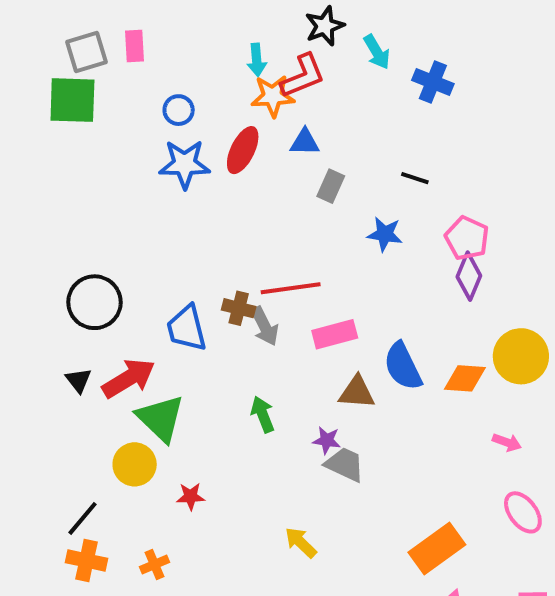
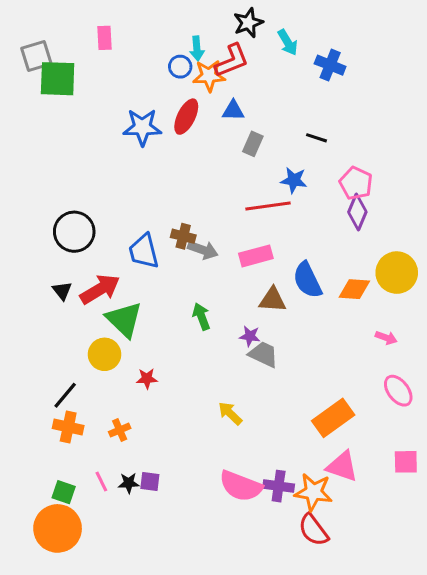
gray square: (86, 52) -> (36, 56), moved
blue circle: (179, 110) -> (180, 67), moved
red line: (291, 288) -> (268, 206), moved
gray arrow: (265, 326) -> (203, 250), turned -44

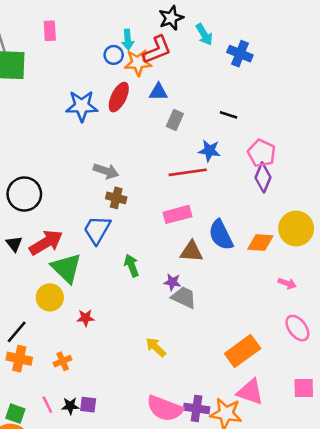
gray arrow: (203, 250) -> (106, 171), moved
blue trapezoid: (144, 251) -> (97, 230), moved, turned 44

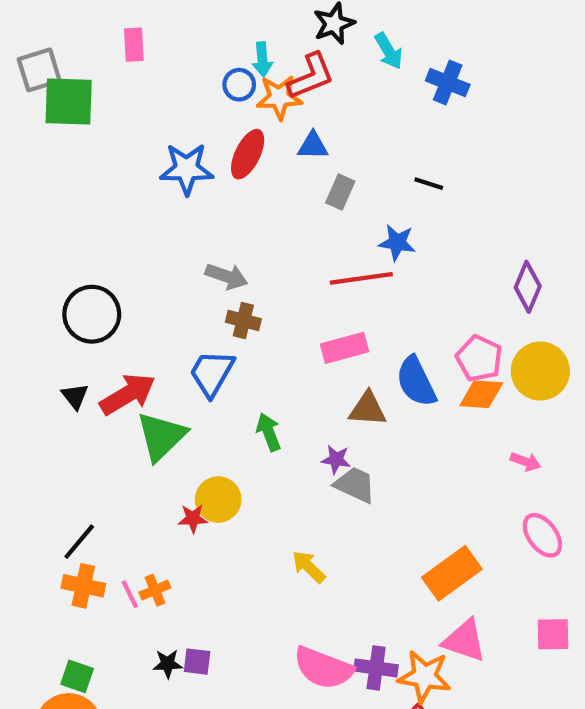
pink pentagon: (262, 153) -> (479, 358), moved
purple diamond: (263, 177) -> (528, 287), moved
green triangle: (66, 268) -> (161, 436), turned 32
yellow circle: (50, 297) -> (218, 499), moved
pink line: (47, 405) -> (130, 594), moved

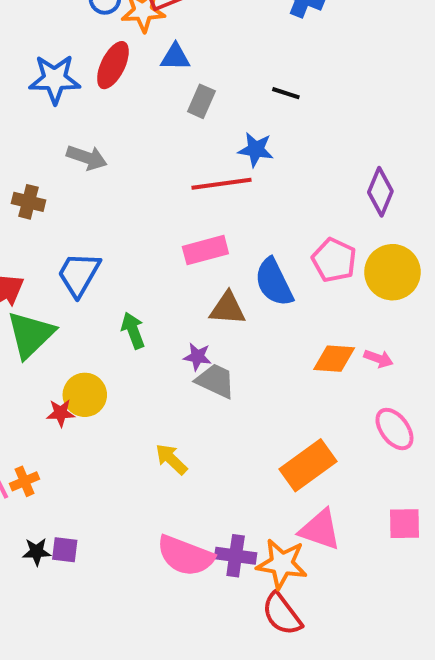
gray arrow: (227, 276) -> (87, 158), moved
brown cross: (243, 320) -> (29, 202), moved
orange diamond: (481, 394) -> (334, 359), moved

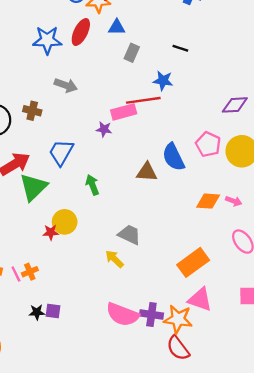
purple diamond: (380, 192) -> (235, 105), turned 64
pink rectangle: (205, 250) -> (124, 112), moved
purple star: (197, 357) -> (104, 129), moved
gray trapezoid: (216, 381) -> (129, 235), moved

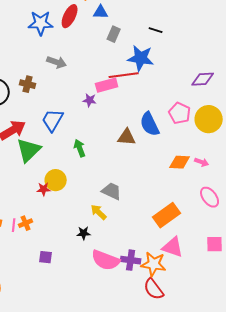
blue star: (163, 81) -> (141, 58), size x1.5
pink line: (16, 274) -> (14, 225), turned 32
black star: (37, 312) -> (84, 233), moved

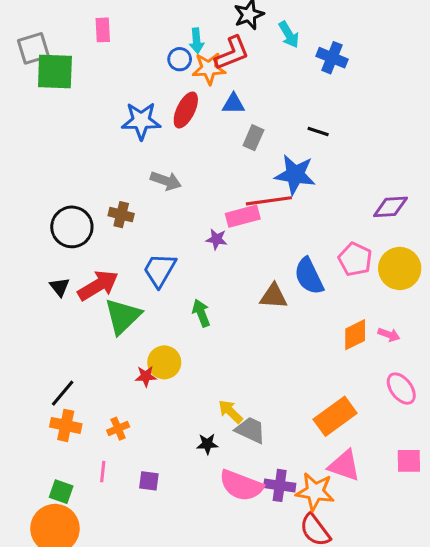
orange diamond: (180, 162) -> (355, 335), turned -30
gray trapezoid: (112, 191) -> (250, 430), moved
pink line: (14, 225) -> (103, 472), moved

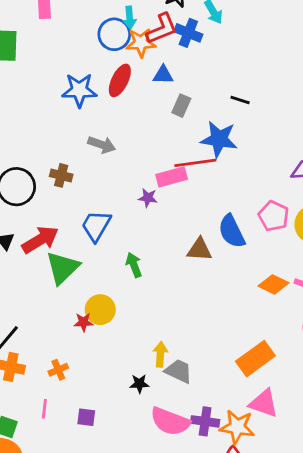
blue cross: (332, 58) -> (188, 33), moved
blue circle: (180, 59) -> (114, 34), size x1.5
orange diamond: (355, 335) -> (274, 284), turned 52
yellow arrow: (230, 412) -> (160, 354), turned 50

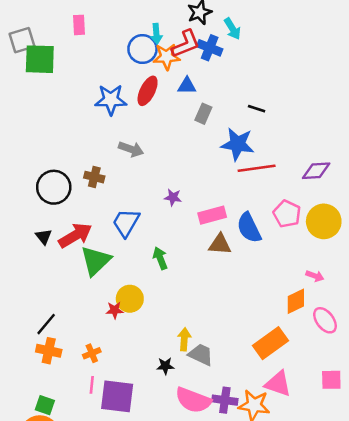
red line: (195, 163) -> (257, 168), moved
pink rectangle: (172, 177) -> (212, 215), moved
orange diamond: (274, 284) -> (296, 301), moved, turned -52
pink line: (44, 409) -> (92, 385), moved
purple square: (86, 417) -> (117, 396), size x2.0

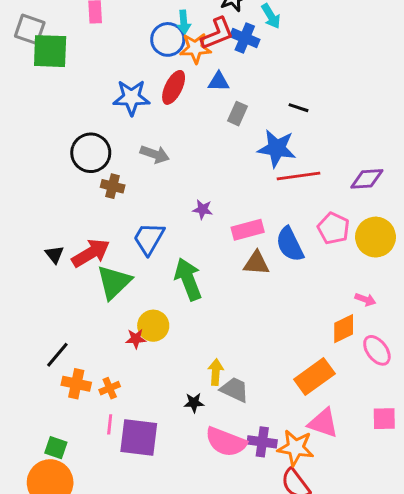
gray square: (22, 40) -> (30, 29), turned 36
black circle: (54, 187) -> (91, 153), moved
green arrow: (160, 258) -> (188, 279), size x1.6
orange cross: (49, 351) -> (76, 384), moved

